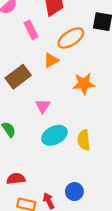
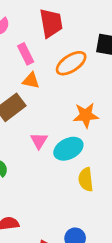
orange triangle: (51, 60) -> (31, 81), moved, turned 42
cyan ellipse: (54, 135) -> (68, 149), moved

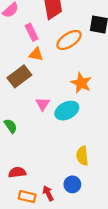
orange star: (86, 115) -> (81, 83), turned 30
yellow semicircle: (86, 179) -> (82, 156), moved

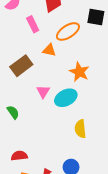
orange triangle: (36, 54) -> (49, 50), moved
yellow semicircle: (82, 156) -> (80, 129), moved

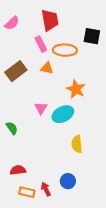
pink rectangle: (33, 24) -> (41, 44), moved
orange ellipse: (68, 31) -> (65, 50), turned 35
brown rectangle: (21, 66) -> (16, 71), moved

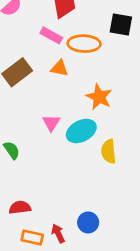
pink rectangle: (41, 44) -> (51, 35), turned -35
yellow semicircle: (77, 144) -> (109, 151), moved

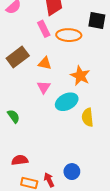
pink rectangle: (51, 35) -> (44, 29), turned 35
orange triangle: (59, 68) -> (45, 63), moved
pink triangle: (51, 123) -> (44, 87), moved

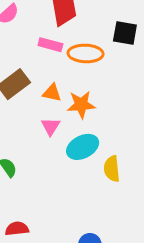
pink rectangle: (44, 29) -> (50, 45), turned -49
orange star: (80, 76) -> (81, 105), moved, turned -30

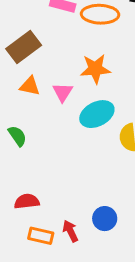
orange triangle: (52, 93) -> (30, 86), moved

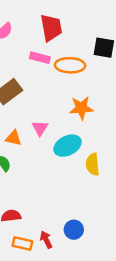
orange star: (95, 69) -> (81, 108), moved
orange triangle: (30, 86) -> (14, 138), moved

